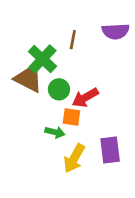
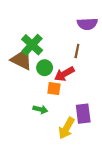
brown line: (73, 40) -> (77, 51), moved
green arrow: (55, 132) -> (40, 109), moved
yellow arrow: (74, 158) -> (66, 128), moved

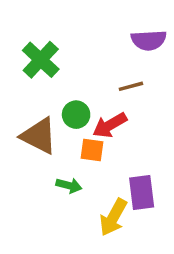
green cross: (32, 45) -> (41, 60), moved
brown line: (77, 51) -> (131, 86), turned 64
brown triangle: (22, 59) -> (39, 136), moved

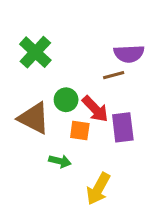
purple semicircle: (149, 40) -> (129, 54), moved
red arrow: (110, 125) -> (95, 109), turned -104
purple rectangle: (142, 193) -> (123, 127), moved

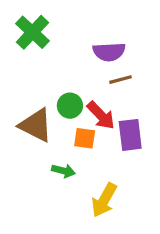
green cross: (35, 52) -> (32, 32), moved
purple semicircle: (129, 54) -> (109, 52), moved

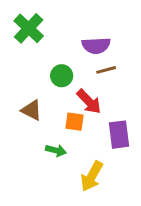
green circle: (70, 106) -> (62, 76), moved
brown triangle: (36, 125) -> (32, 110), size x0.7
purple rectangle: (130, 135) -> (119, 135), moved

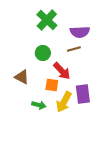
green cross: (29, 28) -> (47, 20), moved
purple semicircle: (96, 46) -> (80, 32), moved
yellow arrow: (92, 176) -> (64, 102), moved

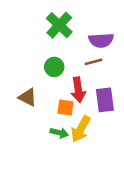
red arrow: (62, 71) -> (78, 90), turned 36
purple rectangle: (83, 94) -> (105, 100), moved
green arrow: (39, 105) -> (59, 133), moved

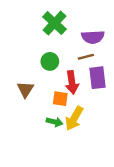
brown triangle: (28, 97) -> (25, 89), turned 36
purple rectangle: (105, 100) -> (98, 78), moved

